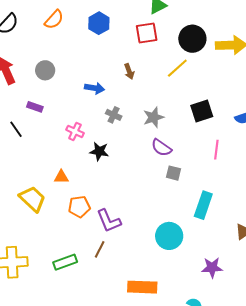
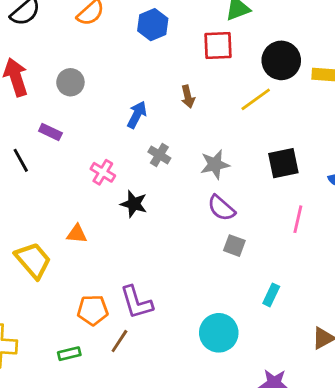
blue arrow: (95, 88) -> (137, 115), turned -78
cyan rectangle: (203, 205) -> (271, 295), size x0.6
orange pentagon: (79, 207) -> (93, 310), moved
green rectangle: (65, 262) -> (69, 354), size x0.7

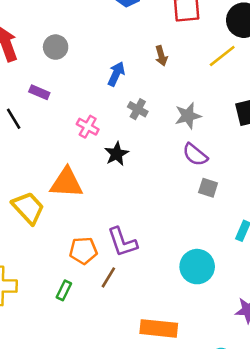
black star: (134, 204) -> (117, 154), turned 30
orange triangle: (77, 234) -> (66, 183), size x1.8
green rectangle: (69, 354) -> (64, 290), turned -48

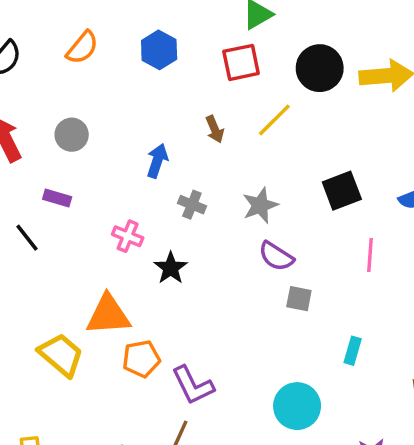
yellow line: (222, 56) -> (274, 120), moved
orange pentagon: (83, 251) -> (141, 359), moved

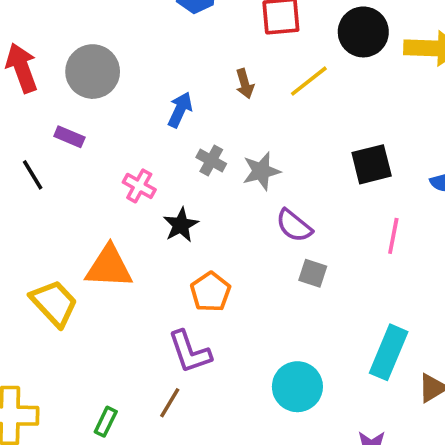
gray circle: (72, 135) -> (93, 72), size x1.5
gray star: (260, 205) -> (261, 171), moved
cyan rectangle: (353, 351) -> (389, 352), moved, size x1.8
orange pentagon: (141, 359) -> (210, 292), moved, turned -30

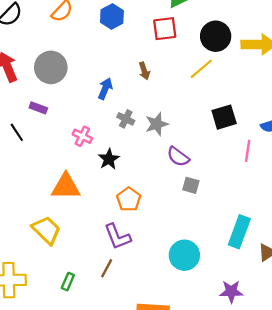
yellow line: (309, 81) -> (201, 69), moved
pink line: (393, 236) -> (248, 151), moved
yellow trapezoid: (54, 303) -> (46, 230), moved

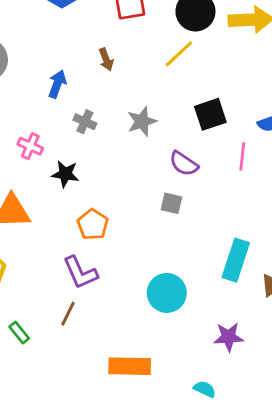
gray star: (157, 124) -> (142, 121), moved
purple semicircle: (178, 157) -> (184, 164), moved
black star: (109, 159) -> (65, 174), turned -30
green rectangle: (68, 282) -> (19, 333), turned -60

